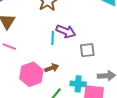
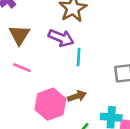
purple arrow: (66, 31) -> (61, 38), moved

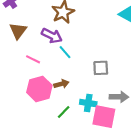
cyan line: (79, 57) -> (65, 52), turned -48
pink line: (22, 68) -> (33, 59), moved

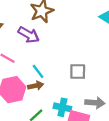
cyan line: (65, 52) -> (38, 71), moved

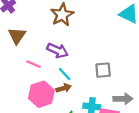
purple arrow: (29, 35) -> (57, 50), moved

